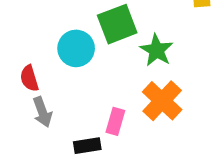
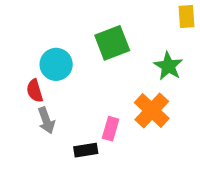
cyan circle: (76, 48) -> (56, 64), moved
green star: (157, 50) -> (168, 66), moved

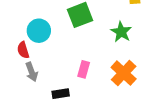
orange cross: (152, 111) -> (124, 73), moved
pink rectangle: (111, 129) -> (84, 69), moved

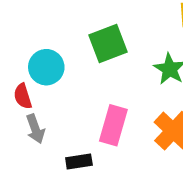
pink rectangle: (84, 69) -> (113, 125), size x1.5

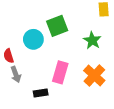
cyan circle: (46, 67) -> (33, 39), moved

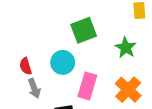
cyan circle: (33, 39) -> (63, 62), moved

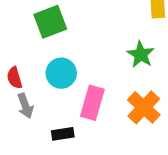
green square: (84, 30) -> (50, 22), moved

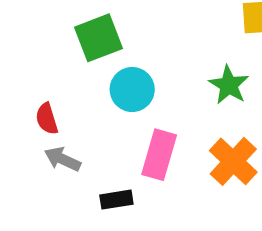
cyan circle: (61, 73) -> (132, 90), moved
gray arrow: (25, 106) -> (63, 159), turned 135

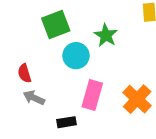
green star: (229, 85) -> (106, 35), moved

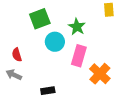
pink rectangle: (92, 95) -> (79, 56), moved
gray arrow: (34, 98) -> (14, 75), moved

